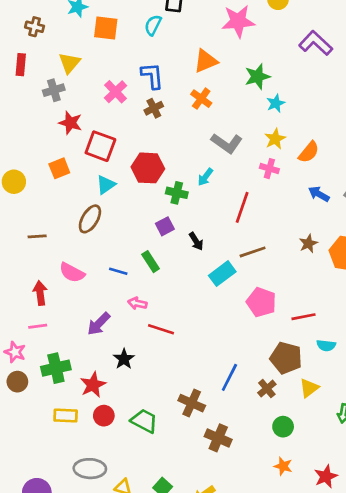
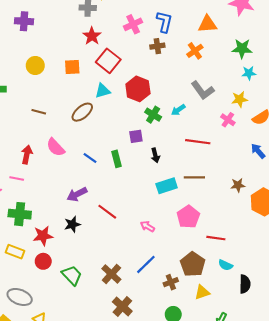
red line: (242, 207) -> (198, 142), turned 60
pink arrow: (137, 303) -> (147, 226), moved
purple arrow: (99, 324) -> (77, 194), moved

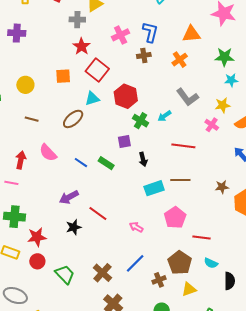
yellow circle: (35, 65) -> (25, 85), moved
green rectangle: (116, 159) -> (106, 163), turned -42
black star: (72, 224) -> (74, 227), moved

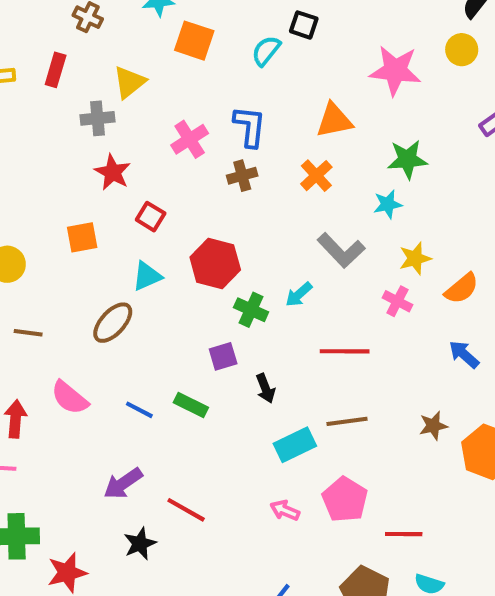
red square: (97, 70) -> (151, 217), size x0.6
cyan star: (231, 80) -> (388, 204), moved
pink arrow: (136, 227) -> (285, 510), moved

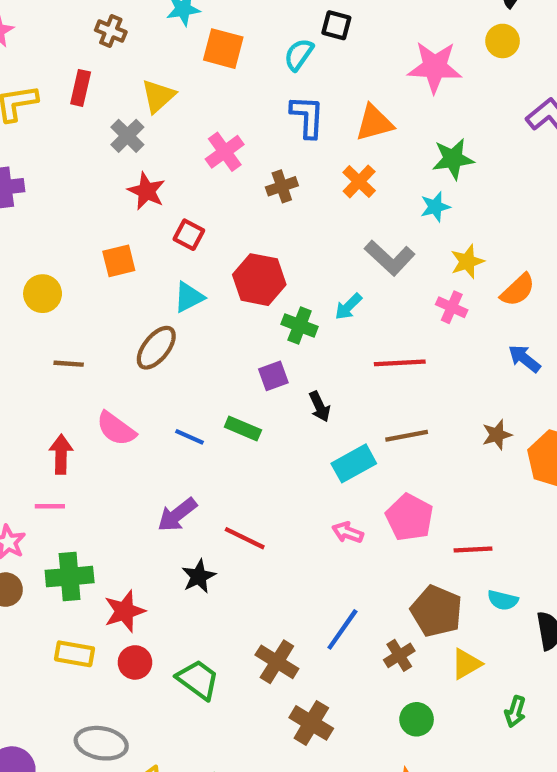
gray cross: (98, 118) -> (127, 136), turned -36
blue L-shape: (250, 126) -> (307, 117), moved

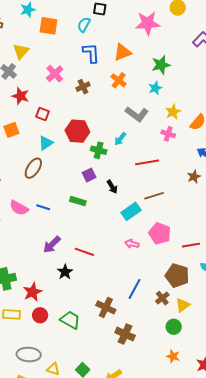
brown star: (497, 435) -> (194, 177), moved
blue line: (189, 437) -> (43, 207), moved
yellow triangle: (466, 664) -> (183, 305), moved

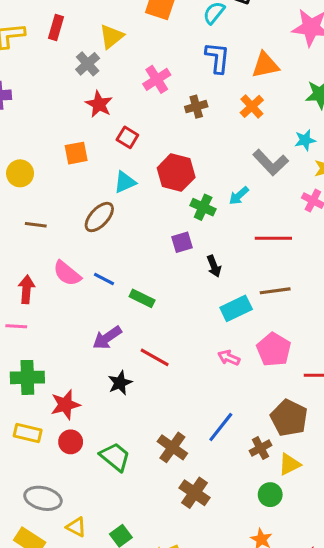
cyan star: (155, 88) -> (305, 140), moved
green rectangle: (78, 201) -> (142, 298), moved

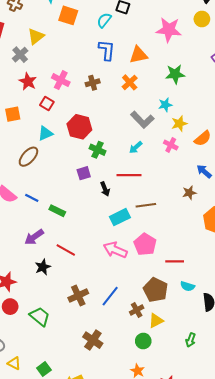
pink cross: (157, 79) -> (61, 80), moved, turned -30
cyan arrow: (239, 196) -> (136, 147), moved
red line: (273, 238) -> (129, 175), moved
pink arrow: (229, 358) -> (115, 250), size x1.6
brown cross: (172, 447) -> (78, 296), moved, turned 30

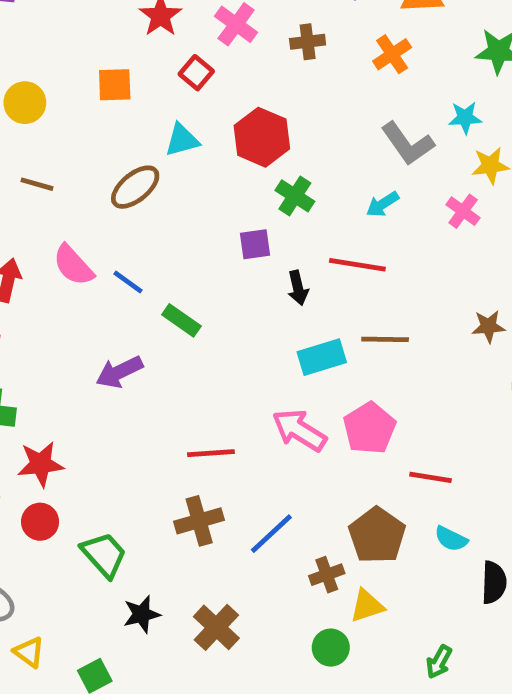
red line: (66, 250) -> (211, 453), moved, turned -42
black star: (43, 267) -> (142, 614), moved

